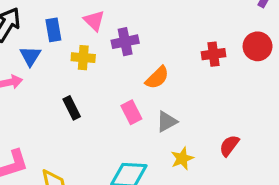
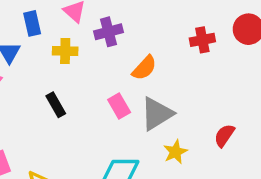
gray triangle: (167, 122) -> (157, 114), size x1.5

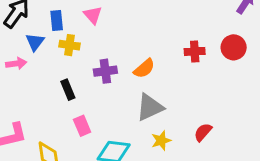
purple cross: (108, 32) -> (105, 71), moved
yellow cross: (65, 51) -> (70, 45), moved
pink rectangle: (119, 106) -> (82, 126), moved

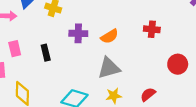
red circle: (234, 47) -> (178, 64), moved
black rectangle: (68, 90) -> (46, 53), moved
pink rectangle: (82, 126) -> (15, 49), moved

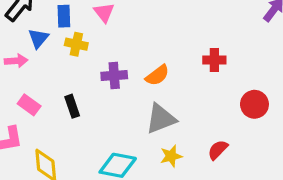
pink rectangle: (15, 49) -> (29, 105), turned -35

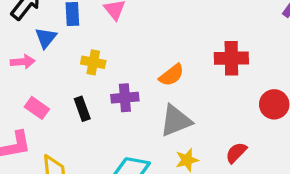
yellow cross: (76, 44) -> (93, 62), moved
red cross: (214, 60) -> (231, 58), size x1.4
purple cross: (114, 76) -> (125, 98), moved

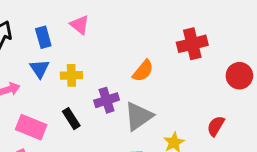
blue triangle: (46, 38) -> (40, 69), moved
pink rectangle: (37, 108) -> (31, 127), size x1.4
gray triangle: (176, 121) -> (139, 116), moved

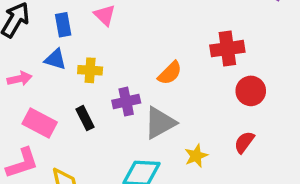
blue triangle: (40, 69) -> (55, 59), turned -45
red circle: (239, 76) -> (251, 91), moved

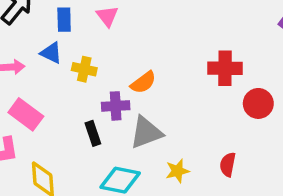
orange semicircle: (170, 73) -> (143, 82), moved
red circle: (251, 91) -> (258, 103), moved
black rectangle: (85, 118) -> (93, 133), moved
red semicircle: (244, 142) -> (228, 165), turned -35

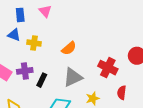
red cross: (225, 68) -> (108, 68), moved, turned 30
purple cross: (116, 106) -> (25, 71), moved
black rectangle: (93, 133) -> (42, 80), turned 48

